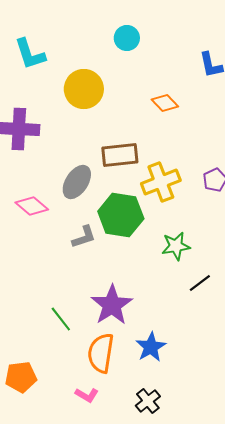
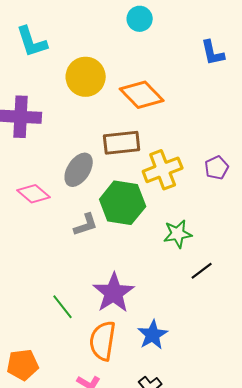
cyan circle: (127, 38) -> (140, 19), moved
orange diamond: (165, 103) -> (142, 95), moved, size x1.6

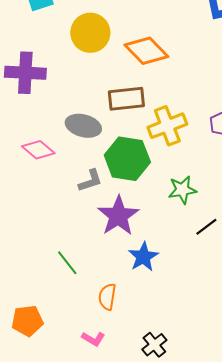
gray ellipse: (79, 170) -> (83, 126), turned 72
purple star: (114, 293) -> (118, 216), moved
blue star: (153, 335) -> (143, 257), moved
orange semicircle: (103, 341) -> (107, 297), size x0.7

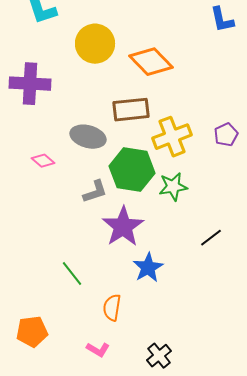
pink diamond: (38, 150) -> (43, 161), size x0.7
green star: (182, 190) -> (173, 187), moved

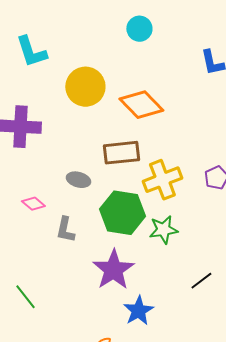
gray ellipse: (88, 137) -> (78, 180), size x0.7
gray L-shape: (95, 192) -> (65, 230), moved, turned 120
green line: (72, 274) -> (25, 297), moved

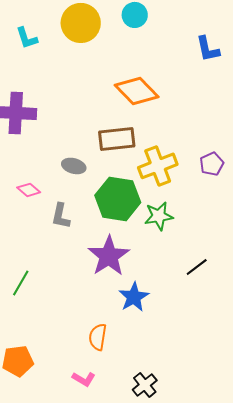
cyan L-shape: (31, 52) -> (27, 38), size x0.7
yellow circle: (85, 87) -> (81, 23), moved
green line: (25, 297) -> (21, 283), turned 68

